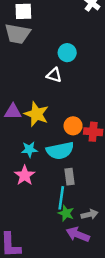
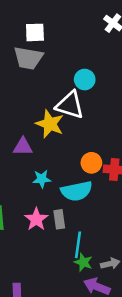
white triangle: (54, 75) -> (70, 105), size x1.6
yellow star: (36, 114) -> (50, 124), moved
cyan star: (29, 149) -> (42, 179), moved
gray rectangle: (70, 177) -> (59, 219), moved

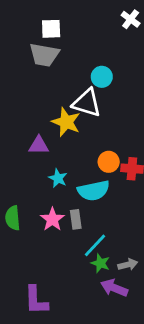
cyan star: (42, 179) -> (58, 178), turned 30
cyan line: (78, 245) -> (95, 245), turned 35

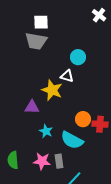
white triangle: (87, 103) -> (67, 76), size x0.6
cyan semicircle: (94, 191) -> (72, 140), turned 40
pink star: (52, 219) -> (42, 161), turned -30

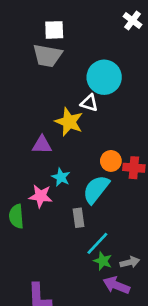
cyan circle: (78, 57) -> (104, 77), size x1.6
cyan semicircle: (72, 140) -> (96, 189), turned 100
pink star: (42, 161) -> (41, 196), moved

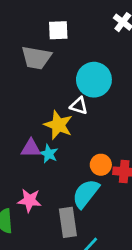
white square: (54, 30) -> (58, 30), moved
cyan star: (61, 177) -> (49, 154), moved
gray rectangle: (78, 218) -> (68, 222), size x1.5

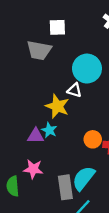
purple triangle: (31, 148) -> (36, 136), moved
cyan semicircle: (86, 194) -> (84, 178), moved

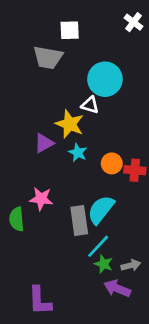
cyan star: (49, 130) -> (78, 153), moved
purple triangle: (36, 136) -> (44, 143), moved, turned -30

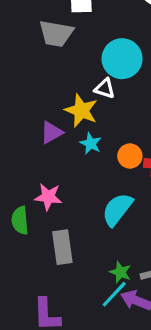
gray rectangle: (79, 220) -> (62, 247), moved
cyan line: (98, 246) -> (114, 294), moved

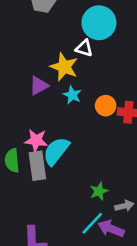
cyan semicircle: (117, 209) -> (56, 151), moved
gray rectangle: (62, 247) -> (37, 166), moved
green star: (120, 272) -> (99, 191), moved, turned 30

